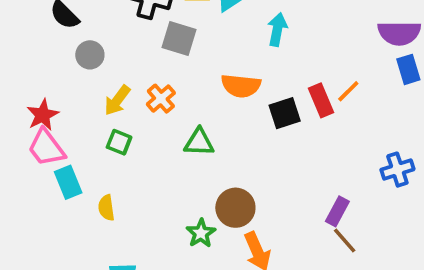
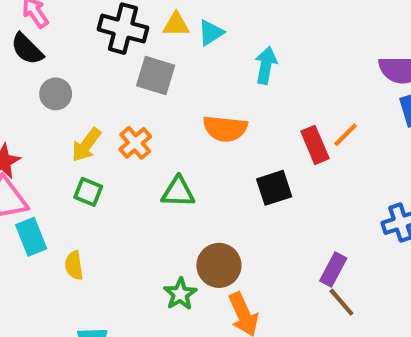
black square: (285, 113) -> (274, 188), moved

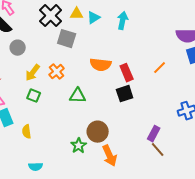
black cross: (123, 29) -> (51, 16), turned 30
cyan arrow: (266, 65) -> (123, 21), moved
red rectangle: (315, 145) -> (127, 73), moved

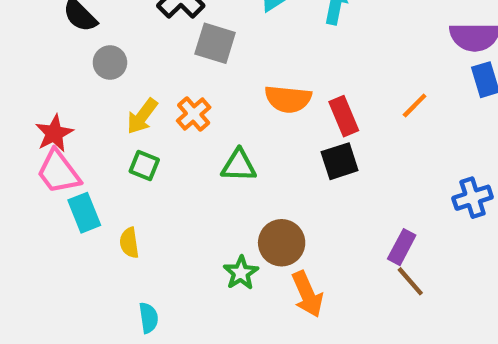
cyan semicircle: (36, 167) -> (149, 318), turned -96

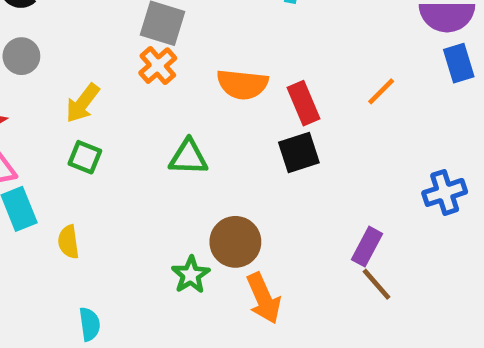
gray circle: (110, 63) -> (21, 56), moved
orange cross: (194, 114) -> (158, 66), moved

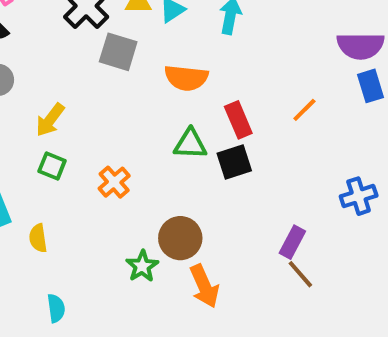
orange cross: (158, 66) -> (114, 182), moved
orange semicircle: (242, 84) -> (186, 78), moved
green triangle: (188, 157) -> (190, 144), moved

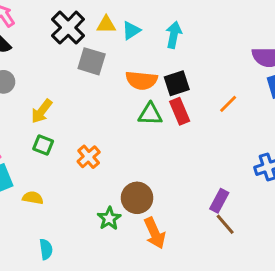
green triangle: (190, 144) -> (150, 114), moved
black square: (234, 162) -> (177, 83), moved
yellow semicircle: (38, 238) -> (33, 198), turned 108

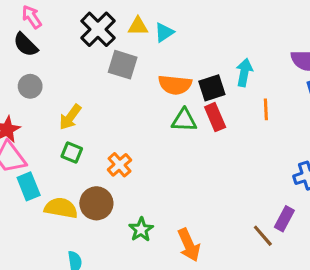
cyan arrow: (174, 35) -> (244, 72), moved
orange line: (228, 104) -> (266, 109), turned -48
yellow semicircle: (33, 198) -> (61, 208), size x1.5
brown circle: (137, 198) -> (96, 203), moved
purple rectangle: (219, 201) -> (284, 219), moved

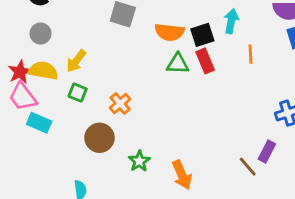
cyan rectangle: (29, 186) -> (39, 123), turned -45
yellow semicircle: (61, 208) -> (43, 71), moved

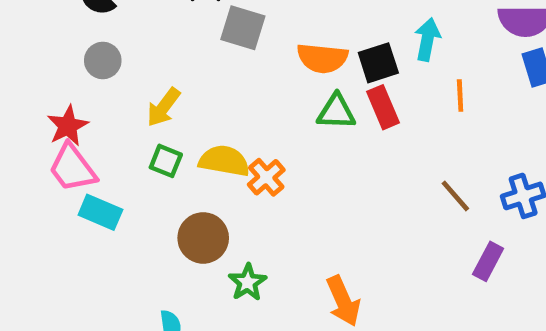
yellow semicircle: (43, 71) -> (224, 161), moved
orange cross: (120, 103) -> (266, 177), moved
green star: (139, 161) -> (248, 282), moved
brown line: (248, 167) -> (455, 196), moved

